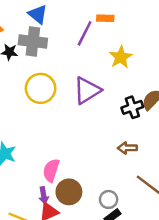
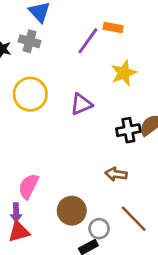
gray cross: (33, 41) -> (30, 41), size x0.7
purple triangle: (87, 90) -> (81, 104), size x0.7
brown circle: (69, 192) -> (72, 211), moved
gray circle: (109, 199) -> (99, 229), moved

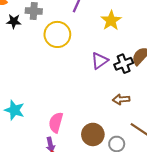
yellow circle: (30, 94) -> (57, 34), moved
purple triangle: (81, 104) -> (100, 61), moved

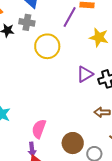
yellow star: (111, 20) -> (99, 37), turned -30

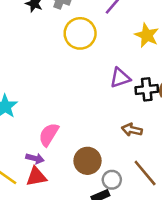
purple arrow: (32, 149) -> (35, 158), turned -80

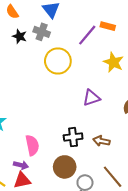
black cross: (147, 89) -> (73, 137), moved
pink semicircle: (49, 135) -> (32, 145), turned 138

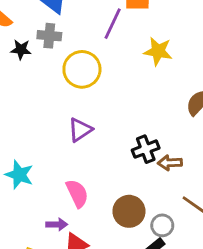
purple triangle: (91, 98) -> (80, 130), moved
black cross: (73, 137) -> (146, 149), moved
purple arrow: (21, 165) -> (57, 224), moved

